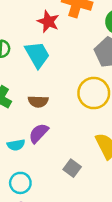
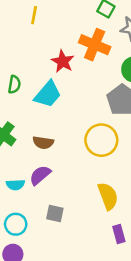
cyan trapezoid: (37, 55) -> (48, 94), turned 64
gray square: (72, 168) -> (55, 213), moved, turned -30

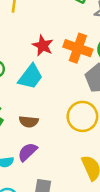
orange cross: (95, 45) -> (78, 48), moved

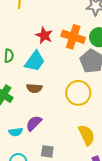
brown semicircle: (29, 122) -> (34, 88), moved

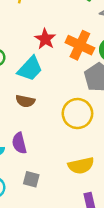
purple semicircle: (34, 123) -> (19, 143), turned -66
yellow semicircle: (87, 135) -> (81, 166), turned 95

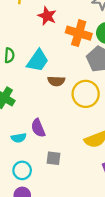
red star: (45, 39) -> (47, 16), moved
brown semicircle: (25, 101) -> (56, 81), moved

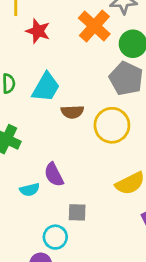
red star: (47, 16) -> (38, 31), moved
orange cross: (79, 33) -> (94, 26), moved, turned 30
cyan circle: (22, 170) -> (55, 237), moved

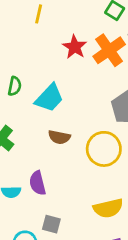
red star: (38, 31) -> (75, 47), moved
brown semicircle: (72, 112) -> (59, 137), moved

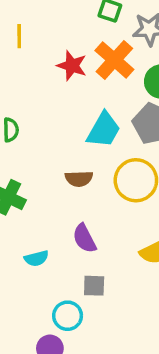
cyan trapezoid: (49, 98) -> (104, 130), moved
purple semicircle: (38, 183) -> (84, 238), moved

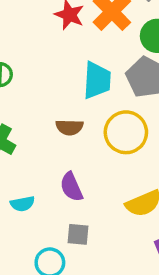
cyan trapezoid: (104, 130) -> (97, 80), turned -30

